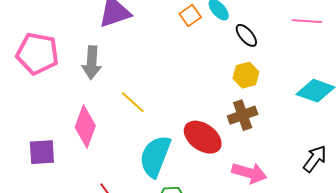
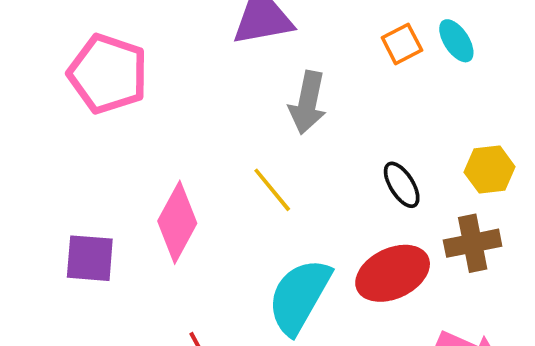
black ellipse: (246, 35) -> (402, 185), moved
gray arrow: (92, 63) -> (308, 103), moved
red ellipse: (203, 137) -> (393, 273), turned -69

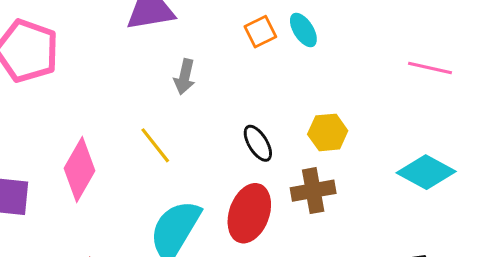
gray arrow: (308, 103) -> (185, 77), size x0.7
red ellipse: (393, 273) -> (249, 213), turned -46

